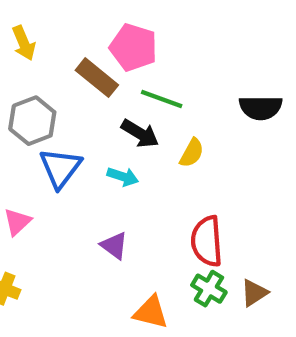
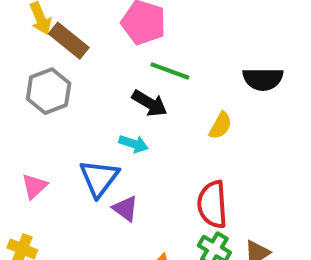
brown rectangle: (97, 78) -> (69, 41), moved
yellow semicircle: (192, 153) -> (220, 126), moved
blue triangle: (60, 168) -> (99, 178), moved

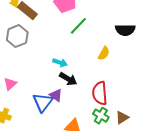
green line: (170, 71) -> (78, 26), turned -66
black arrow: (150, 103) -> (68, 79), moved
blue triangle: (99, 178) -> (43, 102), moved

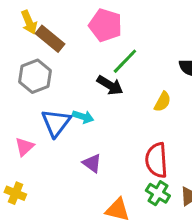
cyan arrow: (60, 63) -> (83, 117), moved
black arrow: (68, 79) -> (110, 85), moved
blue triangle: (43, 102) -> (56, 123), moved

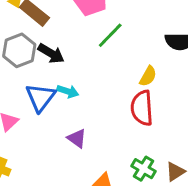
black arrow: (110, 85) -> (51, 53), moved
red semicircle: (156, 160) -> (142, 108), moved

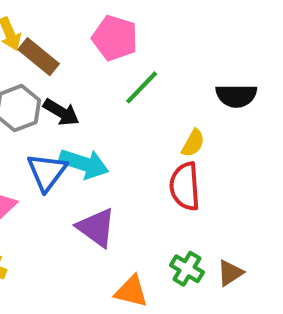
cyan arrow: (68, 91) -> (84, 164), size x1.6
purple triangle: (77, 138) -> (96, 228), size x1.5

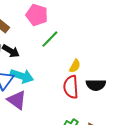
black semicircle: (236, 96) -> (96, 85), moved
purple triangle: (96, 228) -> (17, 100), moved

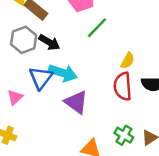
purple triangle: (17, 100) -> (76, 102), moved

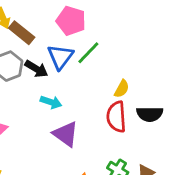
cyan arrow: (63, 73) -> (51, 102), size x0.7
blue triangle: (41, 78) -> (60, 57), moved

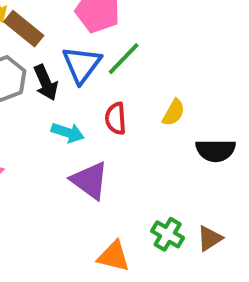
black arrow: (36, 69) -> (46, 83), turned 35
red semicircle: (116, 117) -> (116, 118), moved, size x0.7

